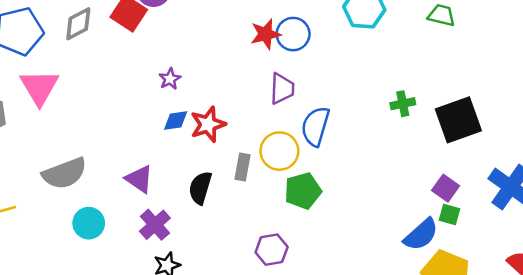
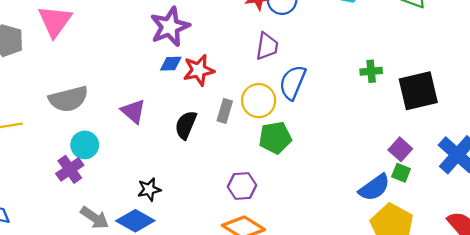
purple star: (170, 79) -> (170, 27), size x2.0
purple cross: (155, 225) -> (70, 169), moved

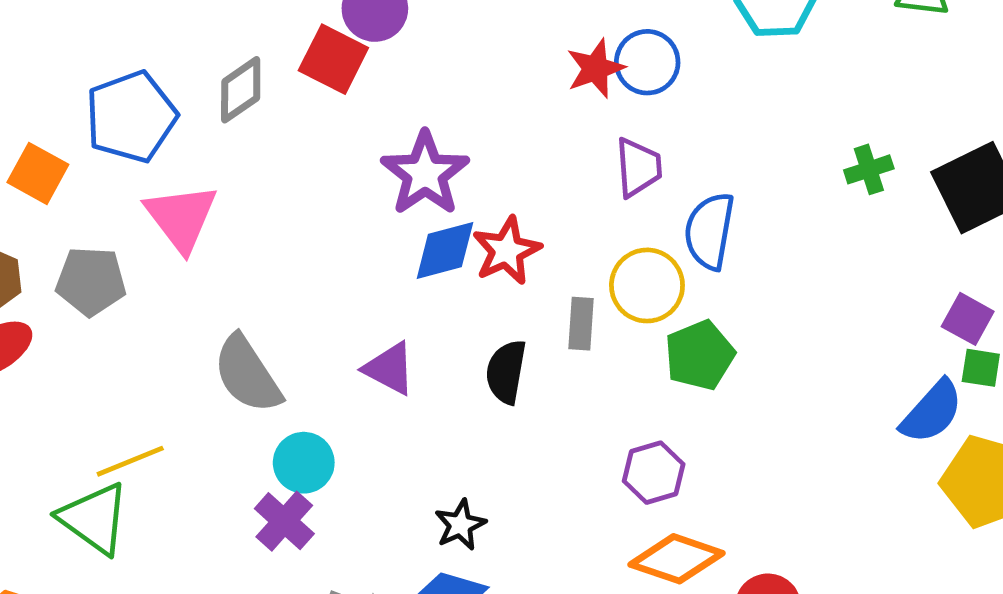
blue diamond: (171, 64) -> (445, 250), size x1.4
gray semicircle: (68, 99) -> (247, 374), turned 84

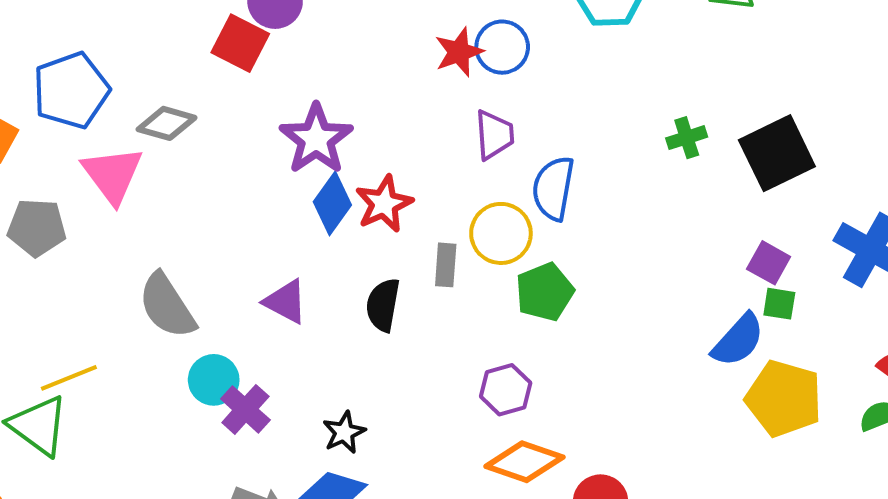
gray diamond: (241, 90) -> (166, 123), moved, turned 50
blue diamond: (445, 250) -> (332, 203), turned -40
purple cross: (284, 521) -> (245, 409), moved

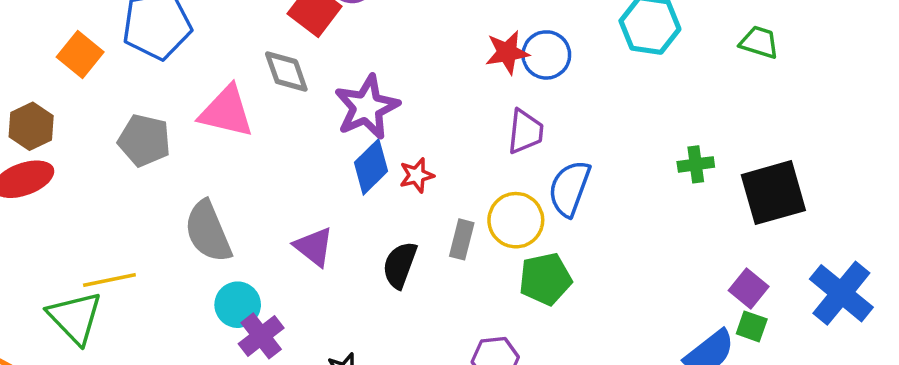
gray diamond: (166, 123) -> (286, 72), moved, turned 45
pink triangle: (112, 175) -> (226, 112), moved, turned -50
red star: (384, 204) -> (417, 175), size x0.7
gray pentagon: (37, 227) -> (144, 140), moved

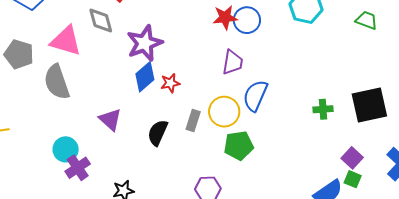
green cross: (696, 164) -> (323, 109), moved
gray semicircle: (208, 232) -> (57, 82), moved

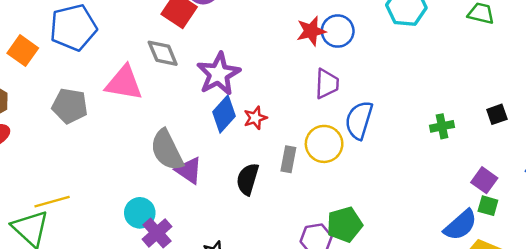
gray semicircle: (57, 82) -> (167, 150), moved
black square: (369, 105) -> (497, 114), size x0.5
green pentagon: (239, 146) -> (345, 225), moved

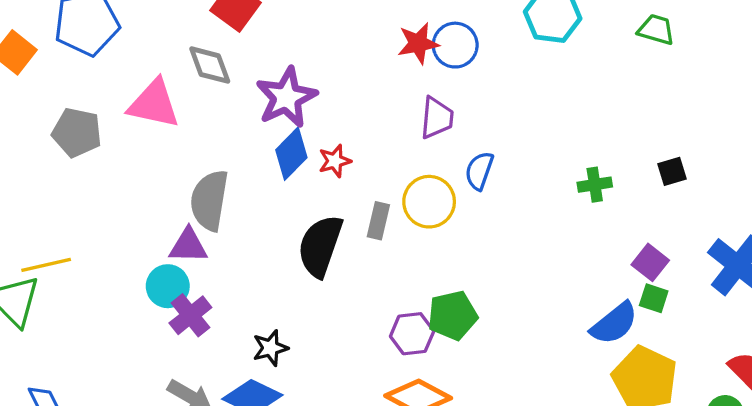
blue semicircle: (359, 120) -> (479, 171), size x0.7
gray semicircle: (167, 150) -> (209, 200), turned 33
purple triangle: (189, 170) -> (188, 246), moved, turned -36
black semicircle: (248, 179) -> (320, 246), size x1.4

